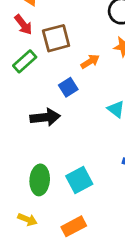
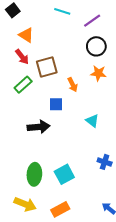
orange arrow: (90, 61) -> (73, 85), turned 96
blue square: (68, 87) -> (56, 104), turned 32
yellow arrow: (27, 219) -> (25, 204), size x1.5

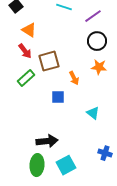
black arrow: (39, 127) -> (47, 141), moved

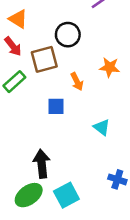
black circle: (97, 41) -> (68, 35), moved
black arrow: (47, 141) -> (42, 164), turned -90
green ellipse: (37, 165) -> (29, 195), turned 50

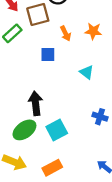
orange star: (110, 67) -> (93, 31), moved

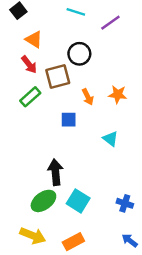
blue cross: (100, 117) -> (125, 203), moved
cyan square: (57, 130) -> (78, 201), turned -30

